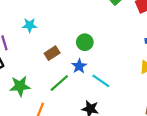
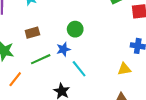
brown rectangle: (52, 53) -> (32, 33), moved

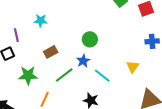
yellow triangle: (124, 69) -> (133, 67), moved, turned -32

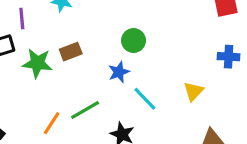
green star: (28, 75) -> (37, 63), moved
green line: (64, 75) -> (85, 110), moved

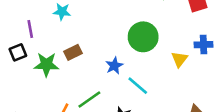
green circle: (134, 41) -> (143, 37), moved, size x1.5
yellow triangle: (193, 91) -> (179, 59), moved

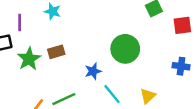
yellow triangle: (179, 59) -> (148, 96), moved
green star: (46, 64) -> (29, 59), turned 30

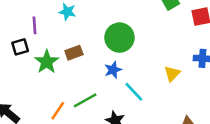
green circle: (125, 49) -> (119, 38), moved
yellow triangle: (148, 96) -> (172, 74), moved

